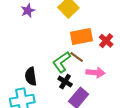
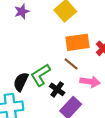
green L-shape: (62, 62) -> (41, 75), moved
black semicircle: (31, 76) -> (21, 82), turned 30

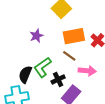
purple star: (22, 11) -> (37, 36), moved
black cross: (57, 89) -> (58, 79), turned 32

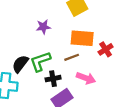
brown line: (69, 56) -> (72, 57), turned -72

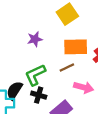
black semicircle: (20, 64) -> (14, 90), moved
black cross: (53, 79) -> (39, 95), moved, turned 32

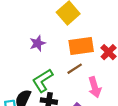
pink arrow: (84, 87) -> (95, 87), turned 66

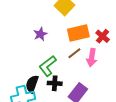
pink arrow: (95, 87) -> (92, 58), moved, turned 30

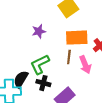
brown line: (74, 53) -> (69, 57), turned -56
pink arrow: (92, 58) -> (85, 65), turned -42

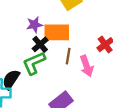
orange rectangle: (77, 38) -> (57, 32), moved
black cross: (43, 83) -> (40, 44), moved, turned 32

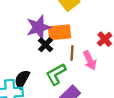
purple star: (34, 25) -> (39, 27), size x1.6
green L-shape: (34, 63) -> (56, 74), moved

